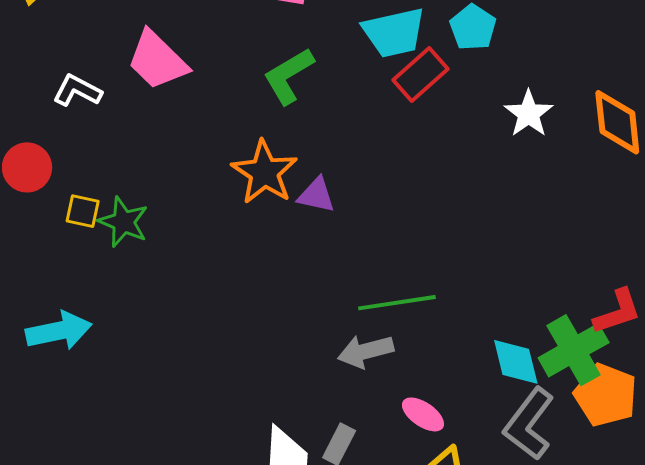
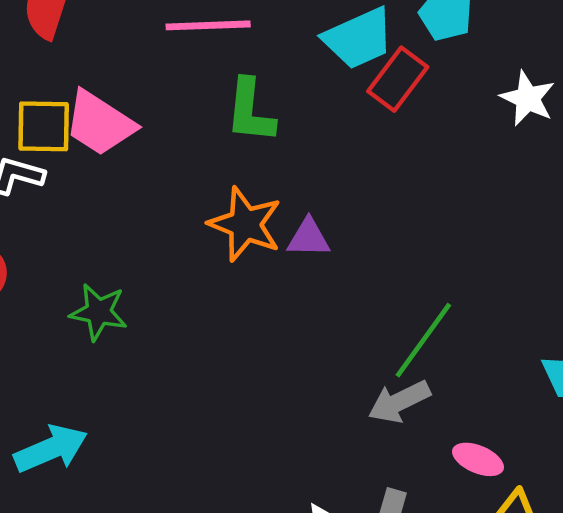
green L-shape: (288, 76) -> (250, 111), turned -42
yellow square: (83, 211) -> (44, 126), moved, size x1.5
green line: (397, 303) -> (423, 340), turned -34

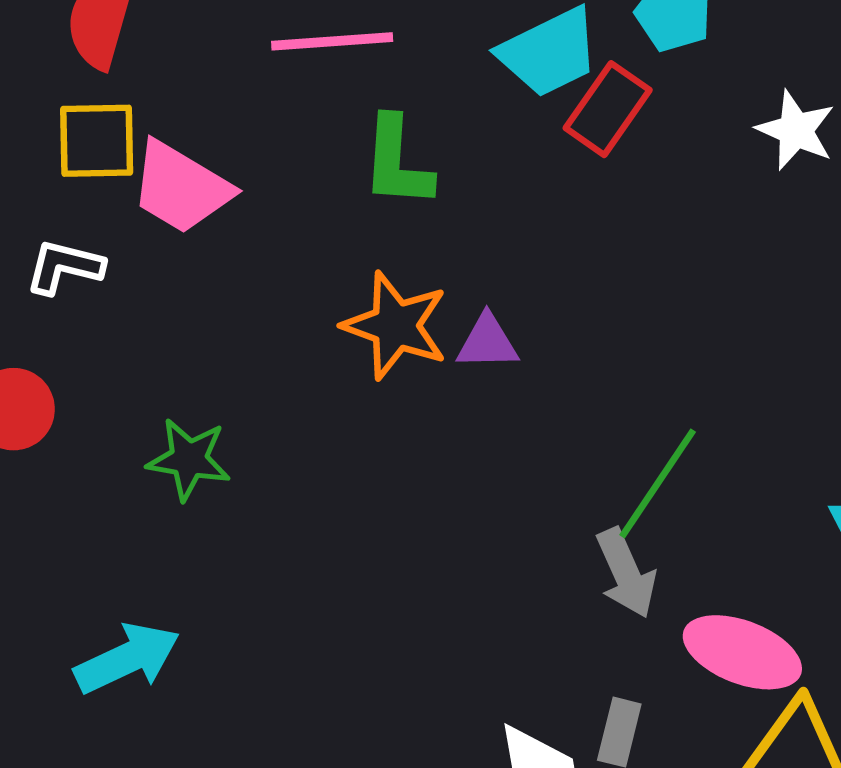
yellow square: (44, 126) -> (97, 141), moved
gray arrow: (399, 402) -> (626, 573), turned -86
pink ellipse: (478, 459) -> (742, 652), size x1.6

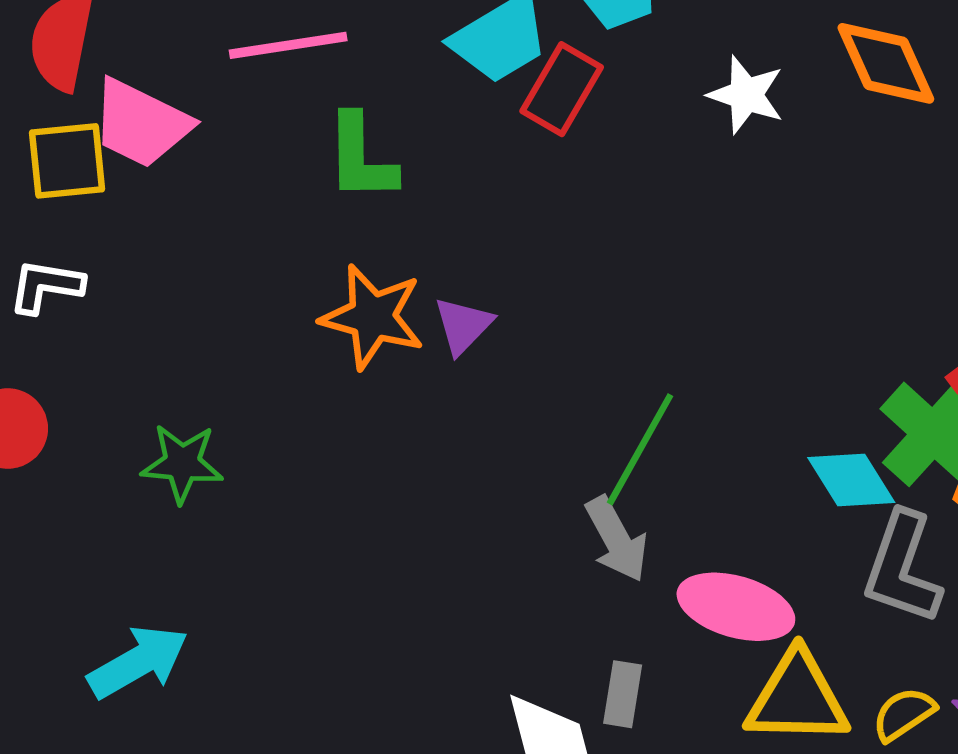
pink trapezoid: (181, 188) -> (141, 123), moved
purple triangle: (487, 342) -> (463, 325), turned -40

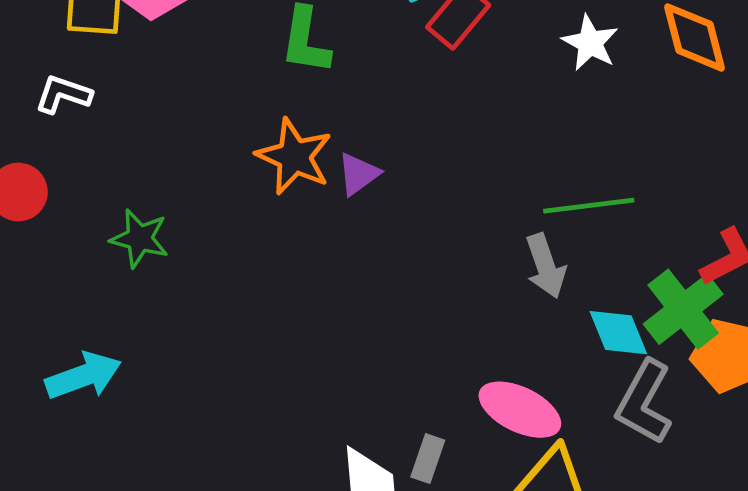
green line: (640, 449) -> (589, 206), moved, turned 44
gray arrow: (617, 539) -> (546, 266), moved

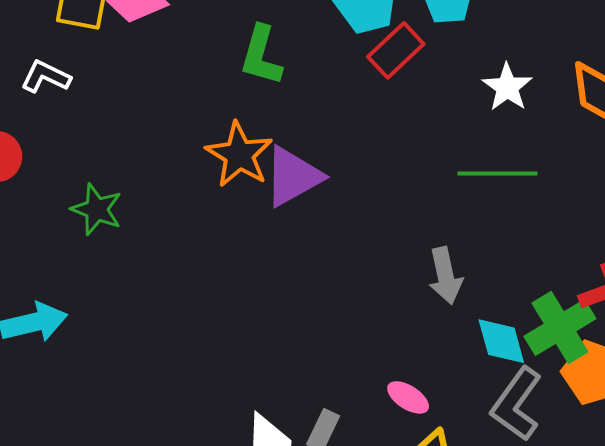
purple triangle: (358, 174) -> (293, 176), size x1.6
green line: (589, 206) -> (497, 174), moved
pink ellipse: (520, 410) -> (408, 397), size x0.6

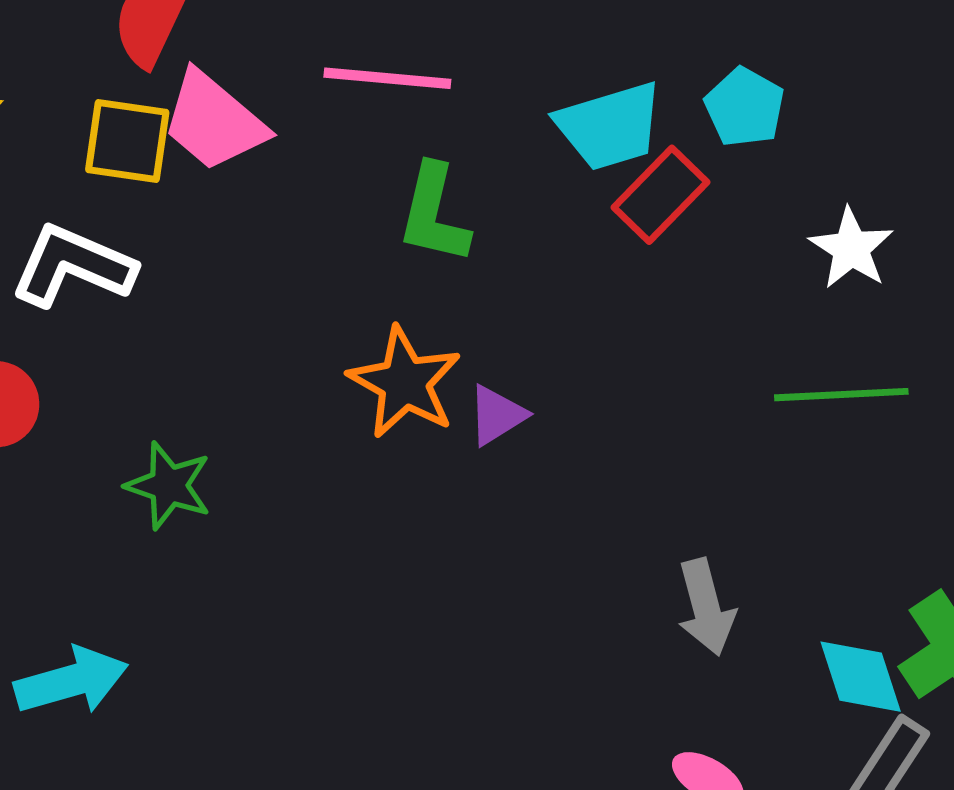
white L-shape: (46, 77) -> (73, 266), size x1.5
purple triangle: (293, 176) -> (497, 415), size x0.6
gray arrow: (445, 276) -> (706, 607), moved

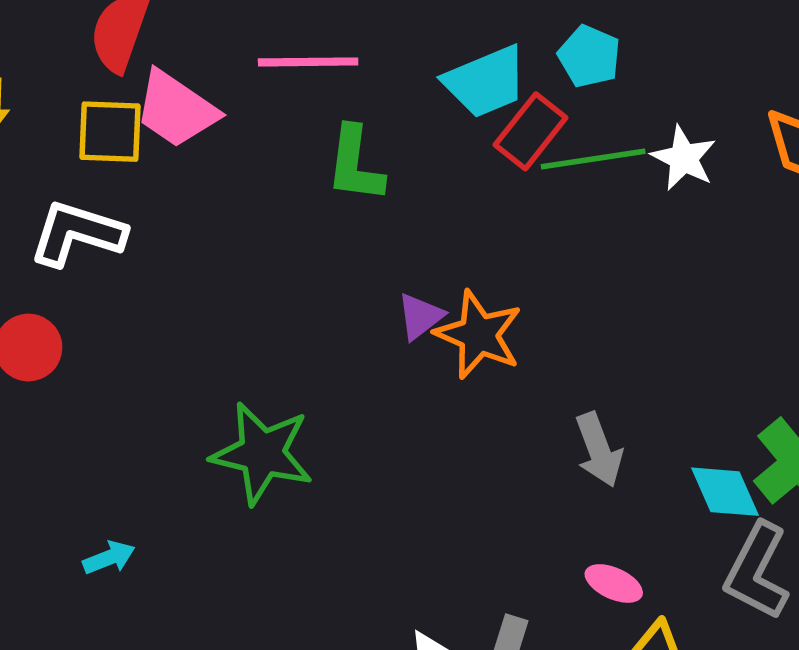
orange star: (405, 383) -> (479, 335), moved
green line: (841, 395) -> (593, 159), moved
green star: (169, 486) -> (262, 453), moved, size x1.5
cyan arrow: (71, 681) -> (109, 558), size x0.6

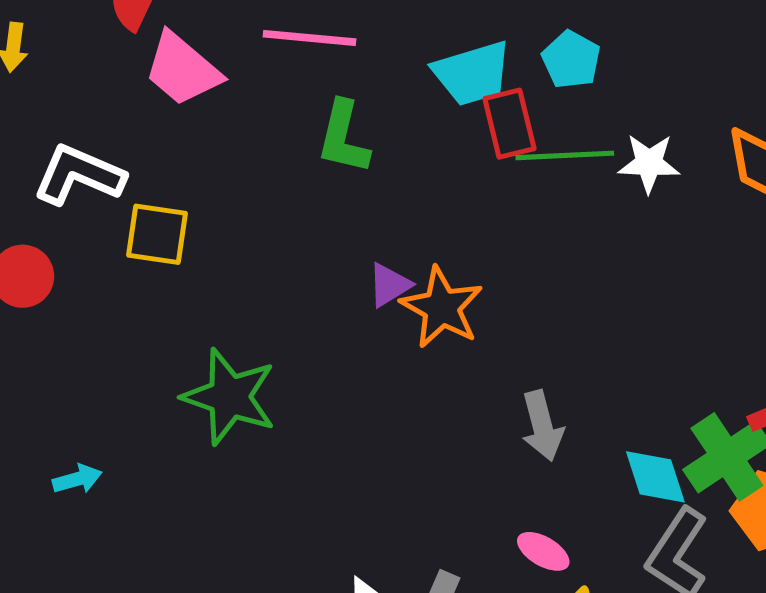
red rectangle: (531, 131) -> (509, 124), turned -58
yellow square: (110, 132) -> (157, 234), moved
white star: (684, 158) -> (649, 163), turned -30

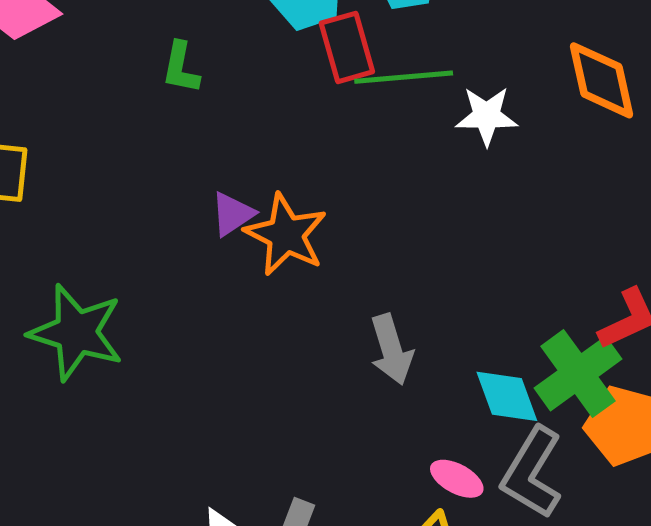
green L-shape: (343, 137) -> (181, 68), size x0.7
white star: (649, 163) -> (487, 116), moved
pink ellipse: (543, 551) -> (457, 479), moved

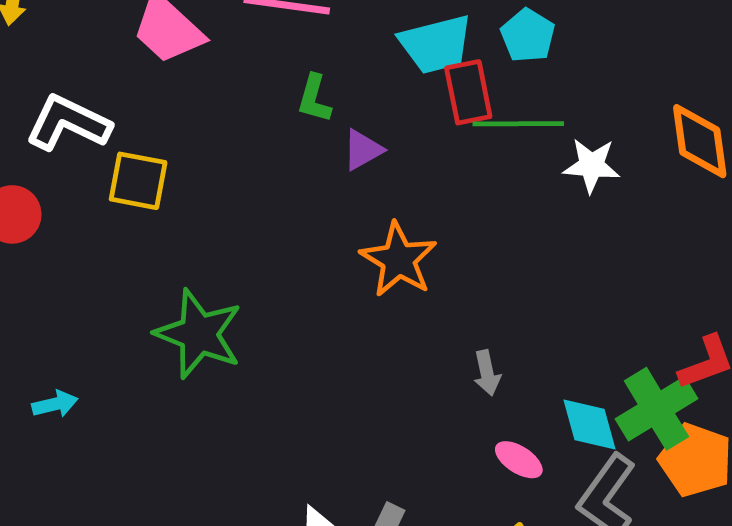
purple triangle: (232, 214) -> (363, 150), moved
gray arrow: (391, 349) -> (487, 373), size x0.7
pink ellipse: (457, 479) -> (519, 460), moved

